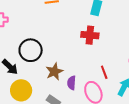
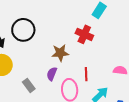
brown star: (54, 72) -> (60, 53), moved

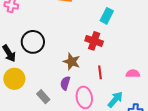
brown star: (60, 53) -> (72, 62), turned 30
red line: (86, 74) -> (100, 72), moved

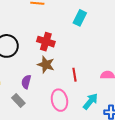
red cross: (94, 41) -> (46, 42), moved
purple semicircle: (65, 83) -> (26, 82), moved

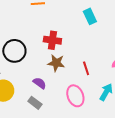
cyan rectangle: (80, 18) -> (90, 16), moved, turned -42
purple semicircle: (26, 82) -> (40, 83), turned 120

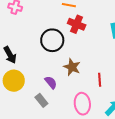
red cross: (52, 40) -> (77, 24), moved
black circle: (14, 51) -> (52, 40), moved

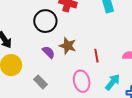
purple semicircle: (51, 82) -> (48, 52), moved

